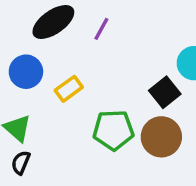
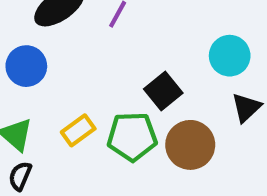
yellow rectangle: (69, 89) -> (78, 130), moved
black square: (165, 92) -> (163, 91), moved

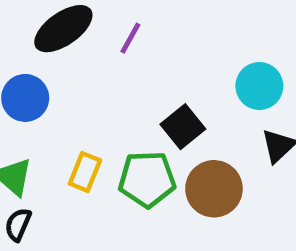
yellow rectangle: (78, 130) -> (85, 172), turned -32

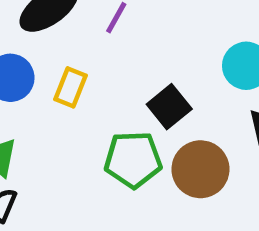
yellow rectangle: (85, 172) -> (71, 87), moved

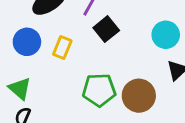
black square: (169, 107) -> (106, 29), moved

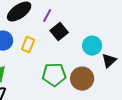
cyan circle: (166, 35) -> (92, 46), moved

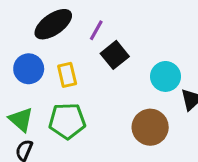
yellow rectangle: (28, 45) -> (67, 75), turned -35
green pentagon: (54, 75) -> (67, 121), moved

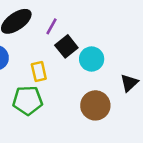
yellow rectangle: (67, 75) -> (39, 72), moved
cyan circle: (165, 76) -> (92, 59), moved

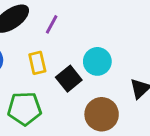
black square: (66, 46) -> (69, 79), moved
yellow rectangle: (39, 72) -> (37, 63), moved

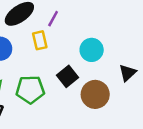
yellow rectangle: (37, 63) -> (40, 40), moved
black square: (69, 79) -> (67, 76), moved

